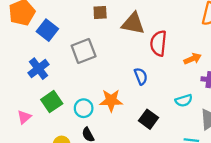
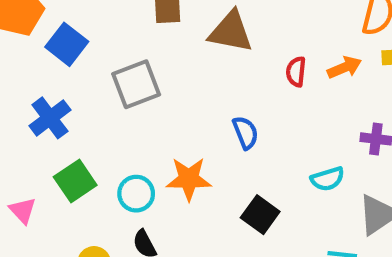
red semicircle: (158, 43) -> (296, 72), moved, size x0.6
orange arrow: (193, 59) -> (344, 67), moved
pink triangle: (24, 117) -> (23, 210), turned -32

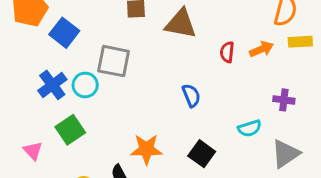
gray square: (136, 84) -> (114, 61), turned 32
orange star: (189, 179) -> (146, 149), moved
cyan circle: (136, 194) -> (85, 85), moved

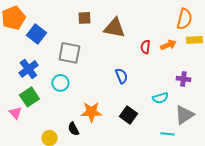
cyan circle: (85, 85) -> (60, 83), moved
green square: (70, 130) -> (29, 97), moved

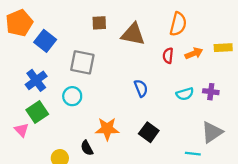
orange semicircle: (184, 19) -> (178, 24), moved
cyan semicircle: (160, 98) -> (185, 94), moved

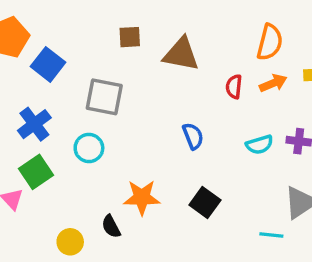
orange semicircle: (178, 24) -> (270, 42), moved

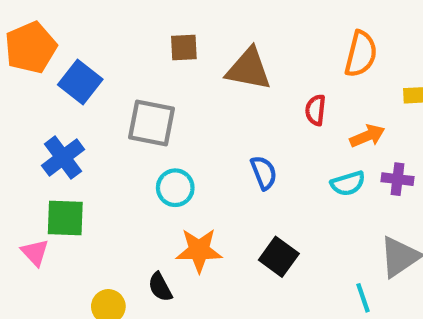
orange arrow: (273, 83) -> (367, 136), moved
cyan circle: (89, 148) -> (175, 188), moved
green square: (36, 172) -> (65, 218), turned 36
cyan line: (271, 235) -> (363, 298), turned 65

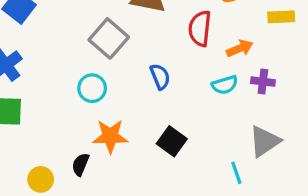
red semicircle: (316, 110) -> (200, 28), size x1.5
gray square: (152, 123) -> (109, 38), moved, turned 30
black semicircle: (160, 287) -> (80, 164), turned 50

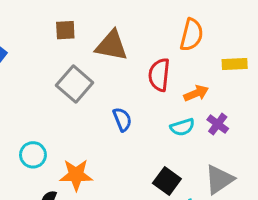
purple cross: (263, 82) -> (218, 124), turned 30
cyan circle: (92, 88) -> (33, 155), moved
black square: (172, 141) -> (167, 181), moved

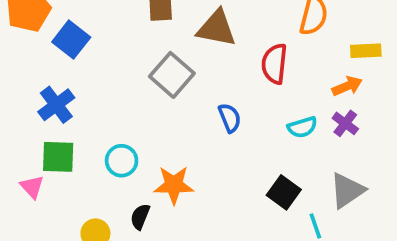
orange arrow: (196, 93) -> (347, 86), moved

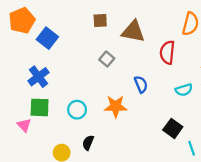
gray square: (172, 75) -> (107, 59), size x0.6
orange star: (174, 185) -> (116, 106), moved

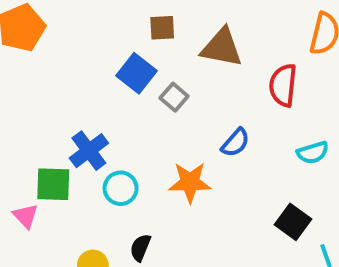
blue square: (47, 38) -> (136, 73), moved
blue cross: (38, 77) -> (89, 151), moved
blue semicircle: (141, 84) -> (235, 143), turned 63

